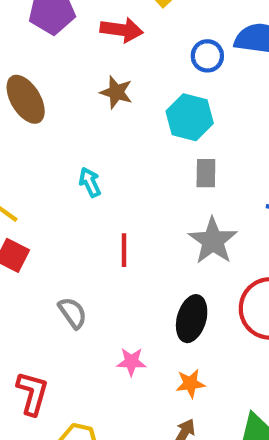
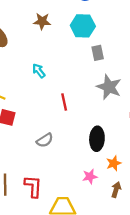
gray semicircle: (73, 313) -> (45, 140), turned 105
black ellipse: (192, 319) -> (97, 139), moved
pink star: (131, 362) -> (90, 177), moved

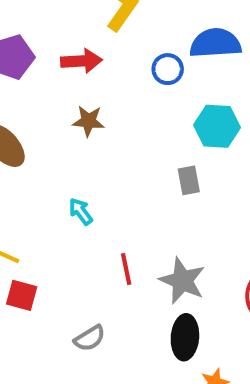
cyan hexagon: (83, 26) -> (217, 126), moved
gray star: (109, 87) -> (182, 281), moved

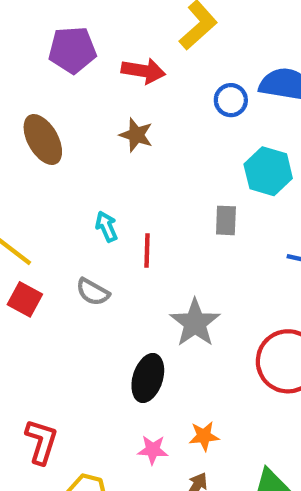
red line: (126, 269) -> (147, 251), moved
black ellipse: (185, 337) -> (148, 378), moved
gray semicircle: (90, 338) -> (93, 292), moved, turned 48

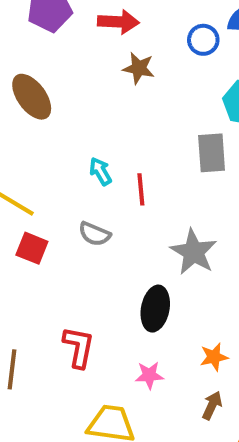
brown star: (136, 135) -> (139, 68), moved
gray rectangle: (226, 220) -> (212, 153), size x1.4
red L-shape: (41, 442) -> (79, 347), moved
pink star: (153, 450) -> (149, 375), moved

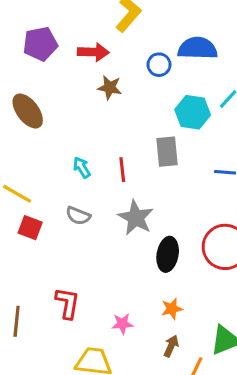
red line: (141, 189) -> (122, 170), moved
gray star: (194, 252) -> (136, 218), moved
black ellipse: (155, 309) -> (168, 254), moved

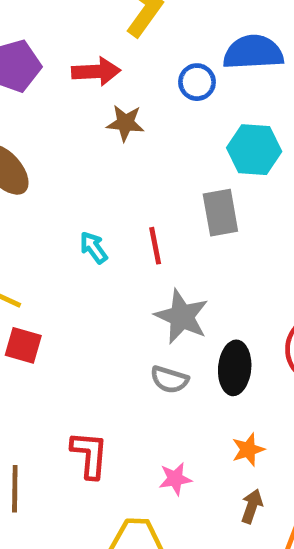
gray semicircle: (78, 216) -> (169, 380), moved

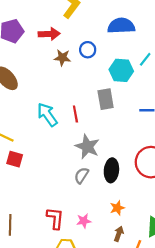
blue circle: (197, 82) -> (88, 50), moved
cyan arrow: (94, 248) -> (47, 115), size x1.6
gray semicircle: (169, 380) -> (81, 175), turned 105
red L-shape: (90, 455) -> (55, 218), moved

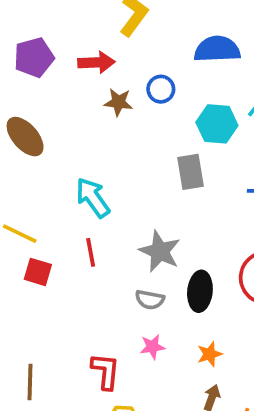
red line: (75, 114) -> (91, 252), moved
gray semicircle: (81, 175) -> (150, 300), turned -112
pink star: (84, 221) -> (152, 347), moved

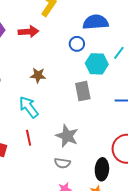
blue circle: (161, 89) -> (77, 44), moved
brown star: (118, 102) -> (38, 75), moved
black ellipse: (200, 291) -> (102, 169), moved

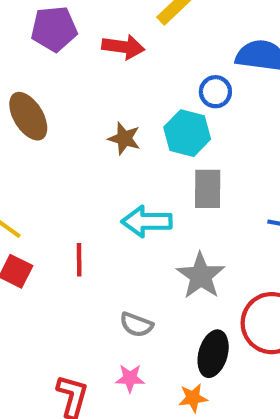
cyan hexagon: (97, 64) -> (187, 133), moved
cyan arrow: (29, 107) -> (147, 221), moved, turned -65
gray star: (67, 136) -> (201, 276), moved

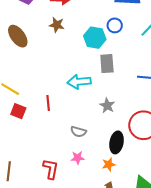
blue circle: (215, 92) -> (115, 25), moved
brown star: (124, 138) -> (57, 25), moved
gray star: (201, 276) -> (107, 106), size x0.7

